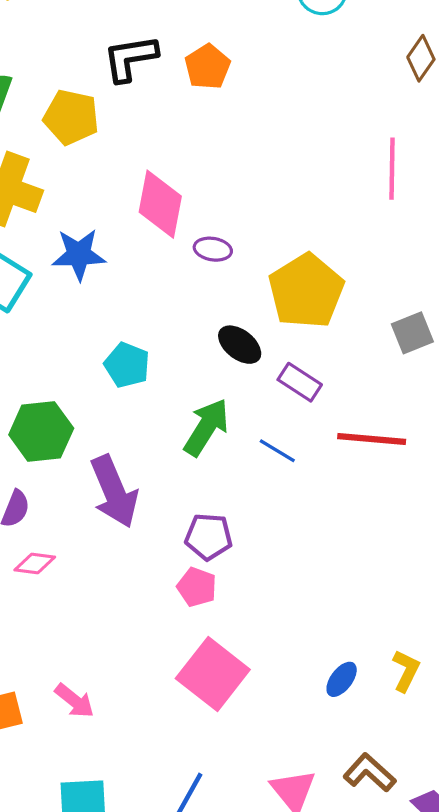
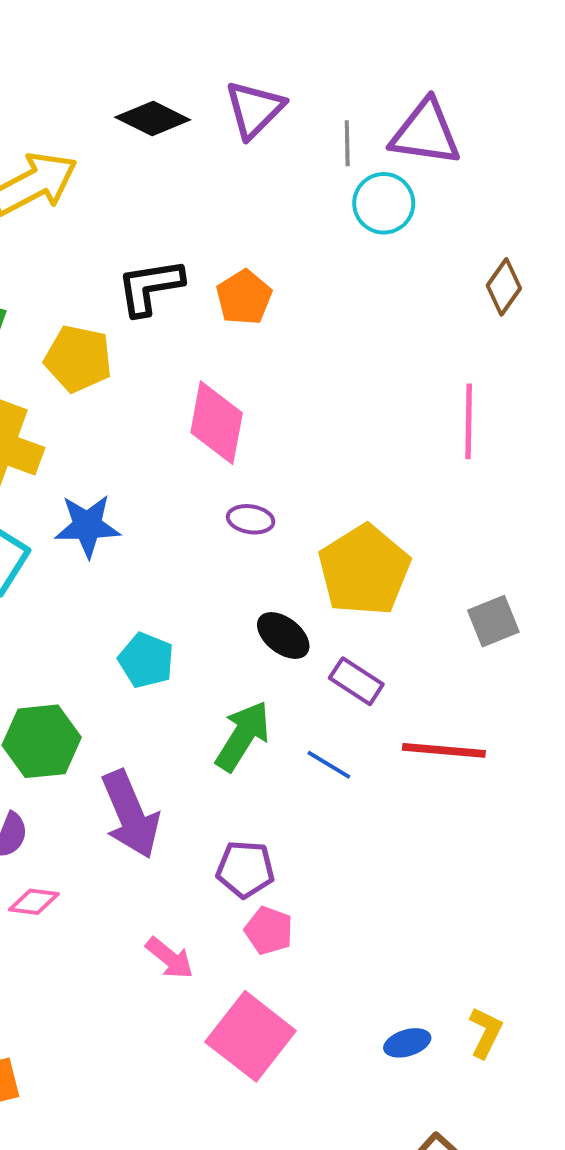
pink diamond: (160, 204) -> (217, 423), moved
pink pentagon: (197, 587) -> (269, 931), moved
blue ellipse: (342, 679) -> (407, 1043), turned 36
pink arrow: (74, 701) -> (170, 958), moved

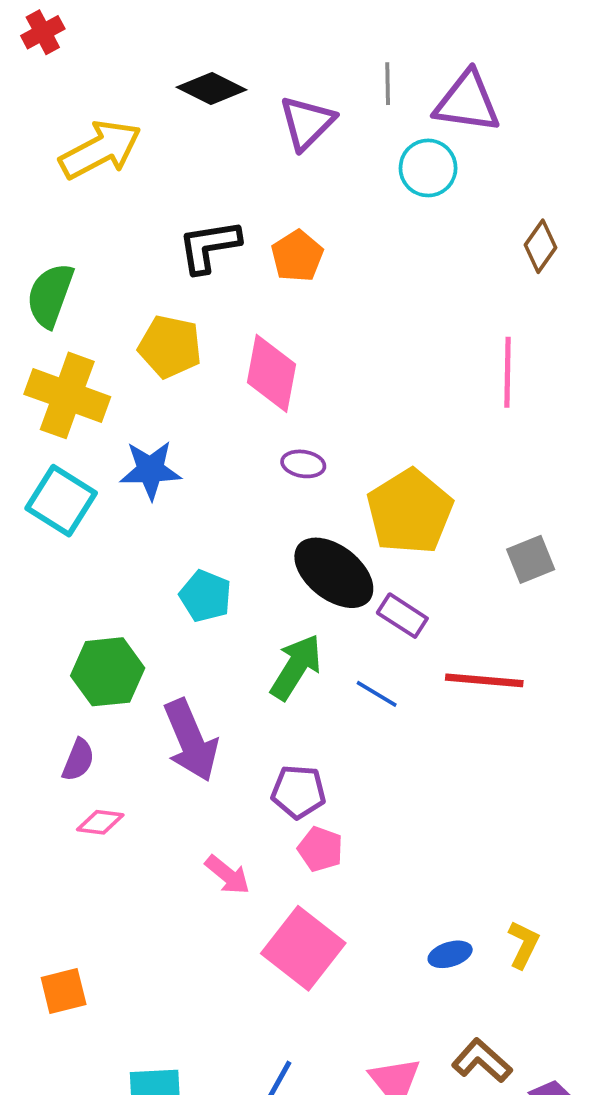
purple triangle: (254, 109) -> (307, 123), moved
gray line: (347, 143) -> (388, 84), moved
yellow pentagon: (78, 359) -> (170, 347), moved
black ellipse: (283, 635) -> (334, 573), size x1.6

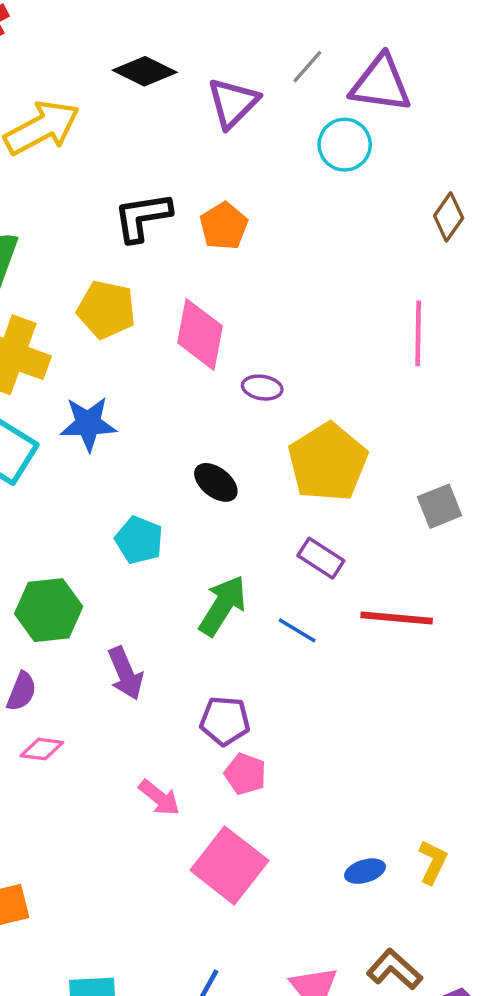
gray line: (388, 84) -> (307, 67), turned 42
purple ellipse: (303, 464) -> (262, 388), moved
black ellipse: (334, 573) -> (216, 482), moved, size x0.6
purple arrow: (191, 740) -> (125, 673), size x0.7

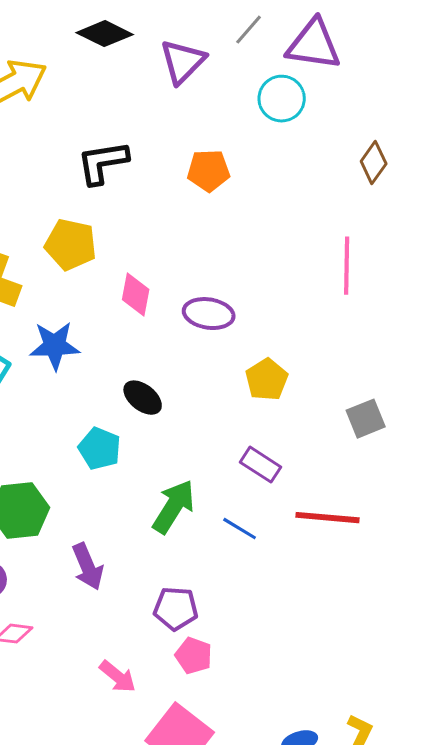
orange pentagon: (224, 226) -> (209, 171), moved, turned 30
pink diamond: (200, 334) -> (136, 295), moved, size x0.7
purple ellipse: (262, 388) -> (209, 314), size x1.4
yellow pentagon: (328, 462) -> (267, 380), size x0.6
black ellipse: (216, 482) -> (143, 398), moved

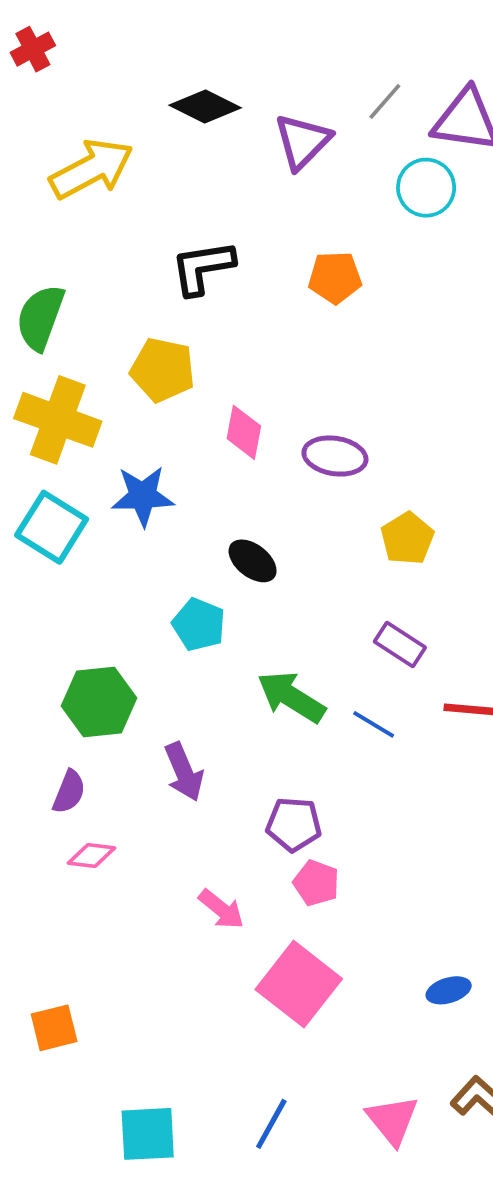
green arrow: (174, 507) -> (291, 697), turned -90

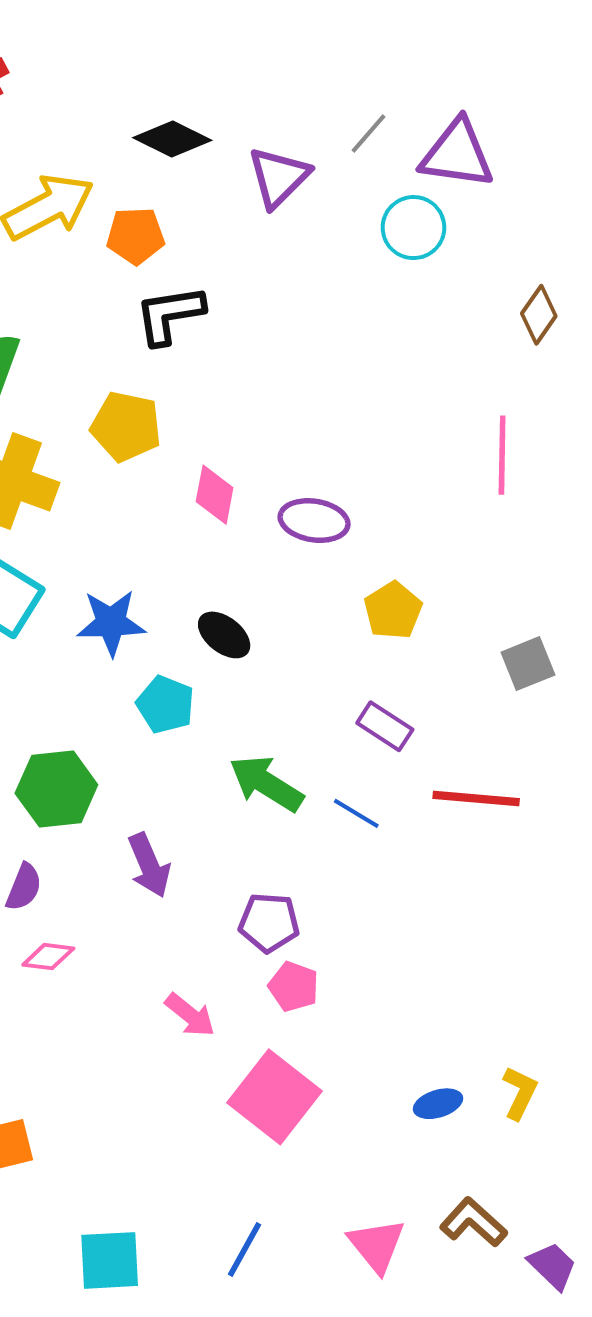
orange pentagon: (335, 278) -> (136, 236), moved
blue star: (143, 496) -> (111, 623), moved

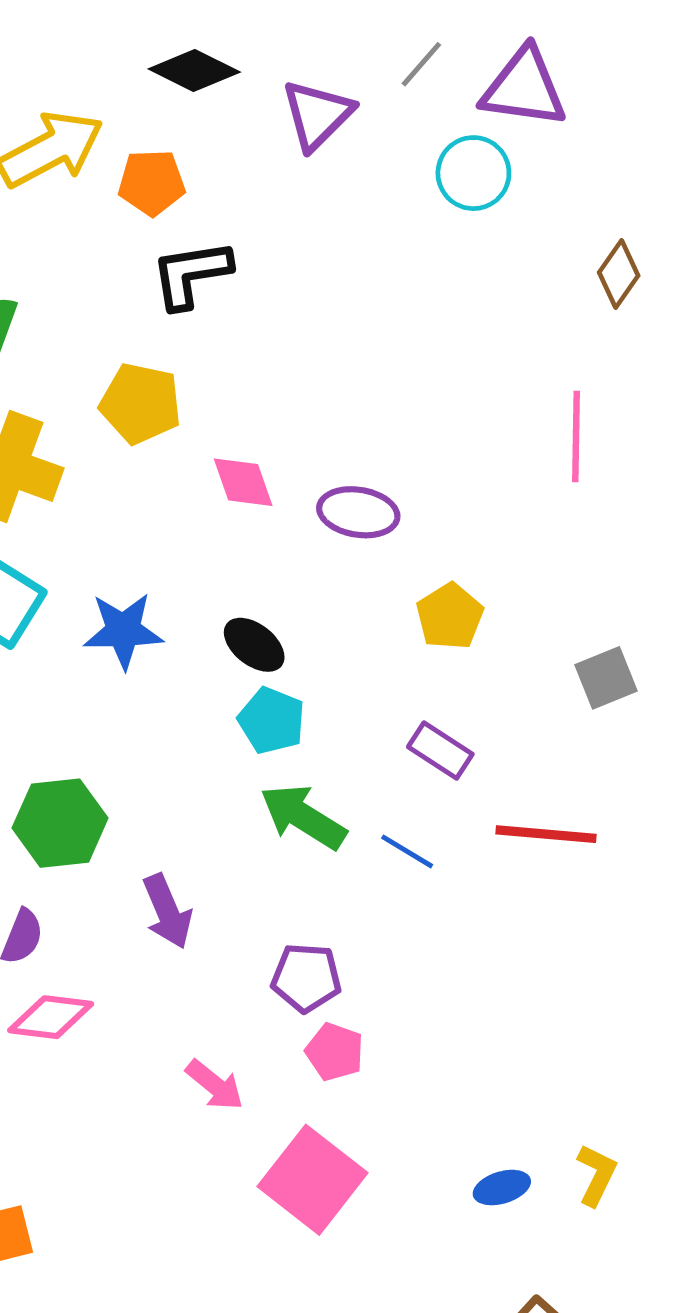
pink diamond: (215, 495) -> (243, 482), turned -30
cyan pentagon: (165, 704) -> (272, 721), moved
pink diamond: (48, 957) -> (51, 1017), size x1.4

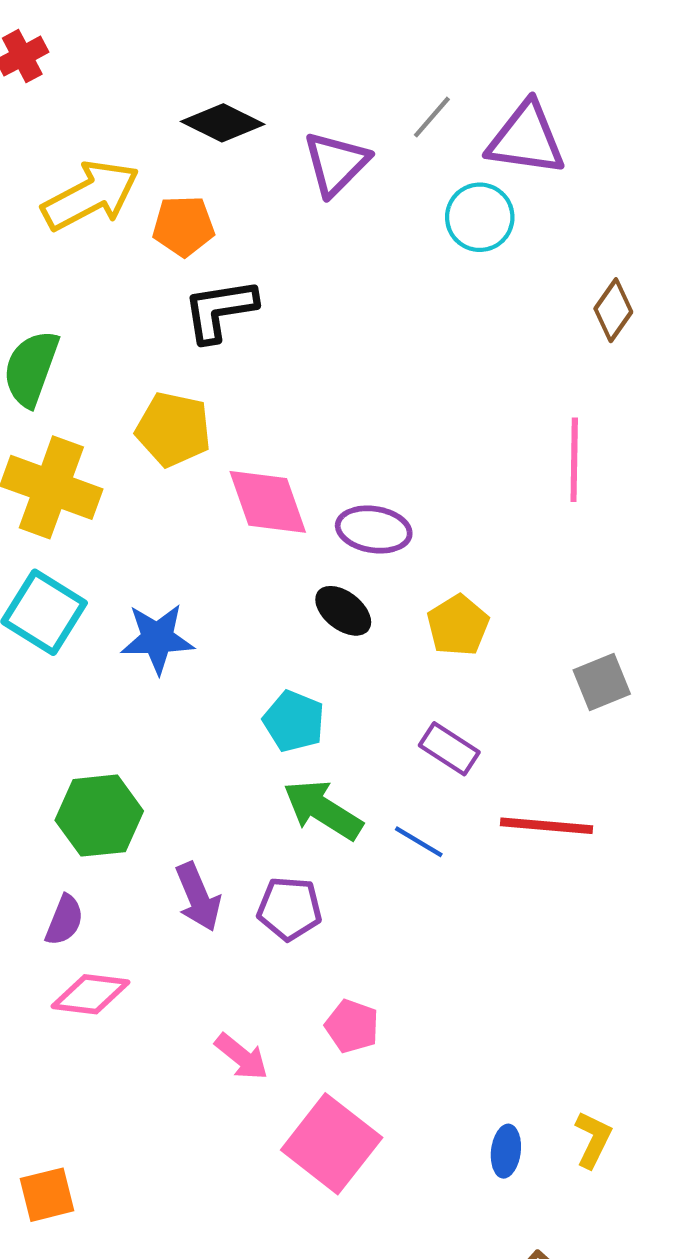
pink diamond: (243, 482) -> (268, 502), size x1.4
black ellipse: (254, 645) -> (343, 611), moved
purple pentagon: (306, 978) -> (289, 909), moved
blue ellipse: (502, 1188) -> (506, 1151), turned -66

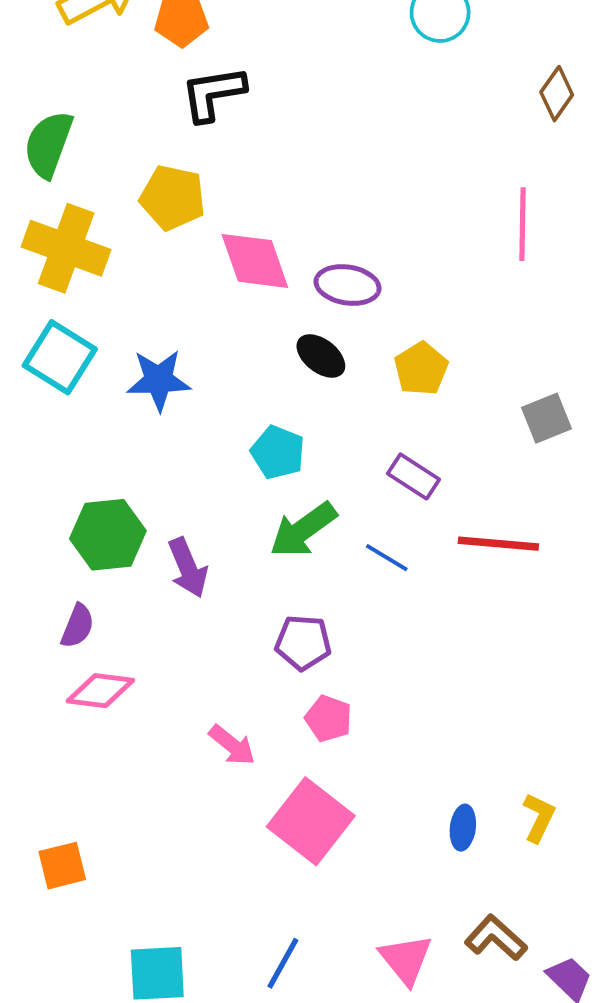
green arrow: (323, 810) -> (303, 530), turned -68
purple arrow: (198, 897) -> (188, 568), moved
purple pentagon: (289, 909) -> (303, 642), moved

